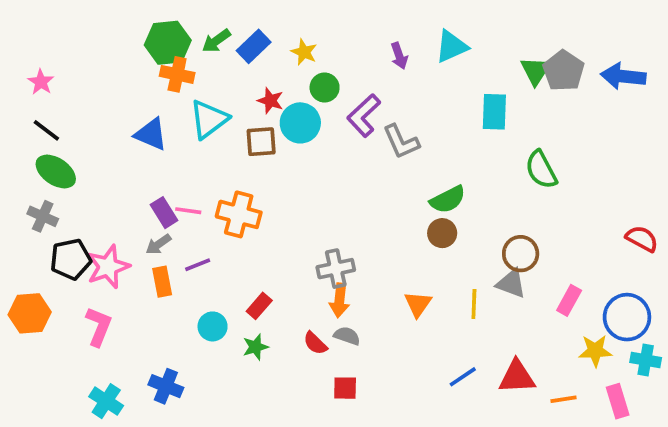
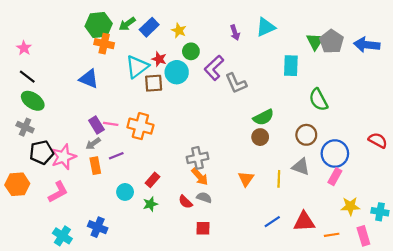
cyan triangle: (209, 119) -> (137, 67), moved
brown circle: (521, 254) -> (306, 135), moved
orange arrow: (339, 300) -> (200, 177), turned -48
blue circle: (627, 317) -> (335, 154), moved
pink L-shape: (99, 326) -> (58, 192), turned 40

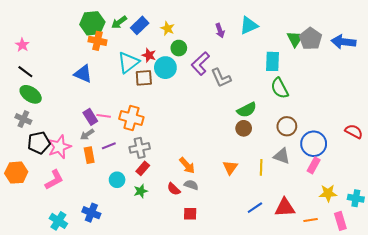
green semicircle: (318, 100) -> (280, 88), moved
gray cross: (198, 158) -> (140, 148), moved

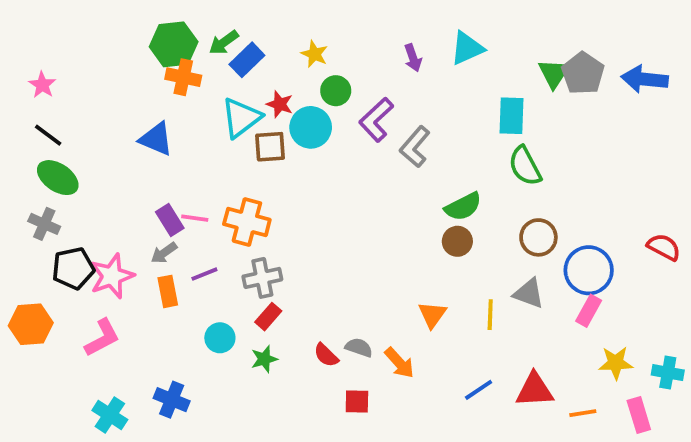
blue rectangle: (140, 25) -> (247, 60), moved
gray L-shape: (221, 78) -> (415, 147), turned 65
orange arrow: (187, 165) -> (399, 363), moved

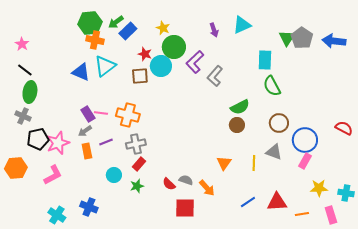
green circle: (336, 91) -> (174, 47), size x1.5
cyan triangle: (241, 118) -> (105, 66), moved
green ellipse: (58, 178) -> (30, 92), turned 65
red square: (357, 402) -> (185, 208), size x1.5

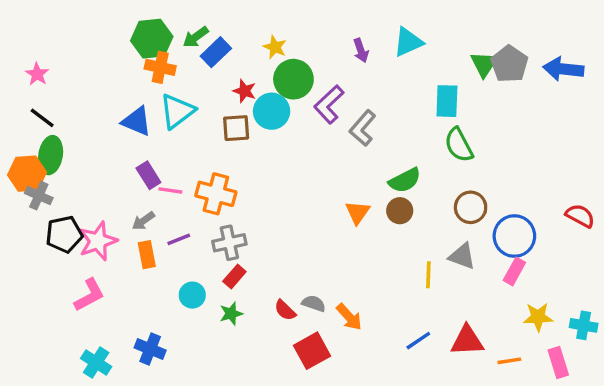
purple rectangle: (88, 114) -> (148, 175), moved
orange triangle: (224, 163) -> (358, 212), moved
orange hexagon: (16, 168) -> (27, 174), moved
red square: (185, 208) -> (312, 351), turned -30

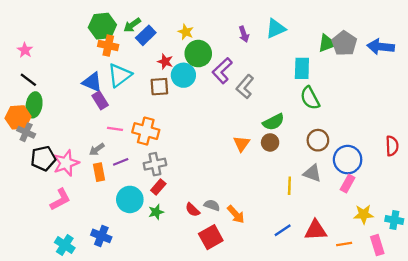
green triangle: (484, 64) -> (327, 43), turned 36
purple rectangle: (148, 175) -> (100, 100), moved
red semicircle: (580, 216) -> (392, 146), turned 60
cyan circle: (192, 295) -> (130, 199), size x1.5

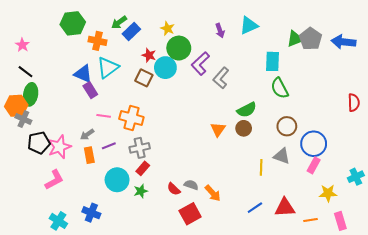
green hexagon: (102, 26) -> (73, 23), moved
brown square: (159, 87) -> (144, 78), turned 30
red semicircle: (392, 146) -> (354, 103), moved
cyan cross: (394, 220) -> (356, 177), moved, turned -35

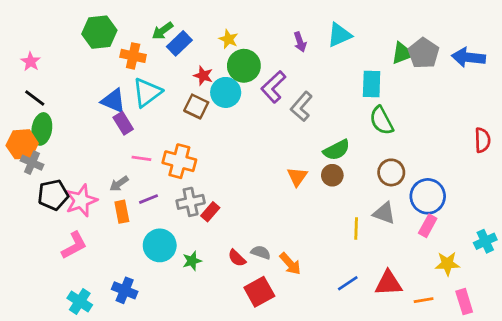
red rectangle: (143, 168) -> (210, 212), moved

